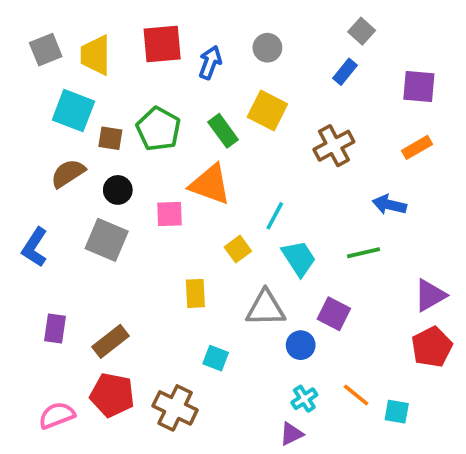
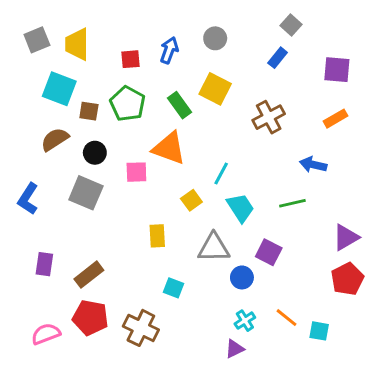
red square: (162, 44) -> (131, 59), moved, size x0.6

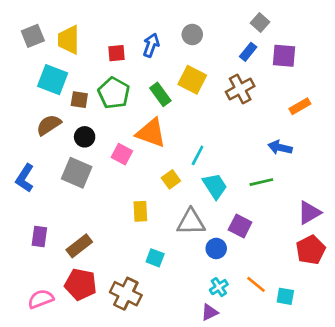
purple square: (337, 70) -> (284, 56), moved
brown cross: (269, 117) -> (240, 89), moved
pink square: (136, 172) -> (122, 154), turned 30

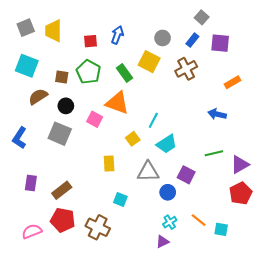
gray circle: (192, 35) -> (163, 38), moved
cyan square: (53, 80) -> (27, 66), moved
green line: (261, 182) -> (214, 153), moved
cyan trapezoid: (215, 186) -> (167, 144), turned 90

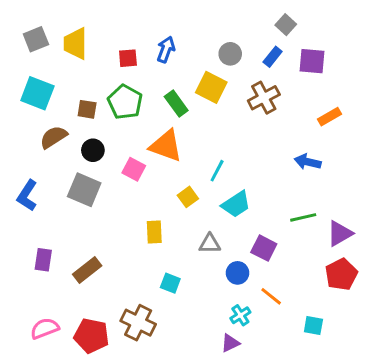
gray triangle: (148, 172) -> (210, 244), size x0.7
red pentagon: (63, 220) -> (91, 336), moved
orange line: (199, 220) -> (271, 296), moved

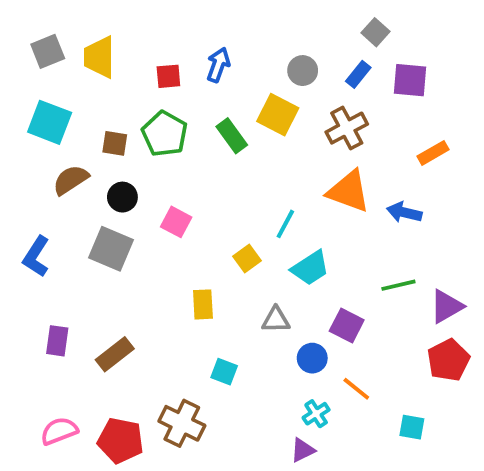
orange triangle: (166, 146) -> (349, 191), moved

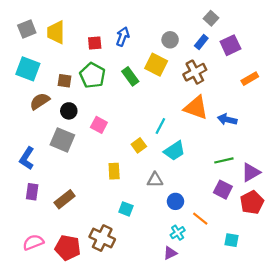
purple square: (410, 80) -> (230, 45), turned -30
orange rectangle: (433, 153) -> (250, 79), moved
blue L-shape: (36, 256) -> (27, 158), moved
purple square: (347, 326) -> (223, 190), moved

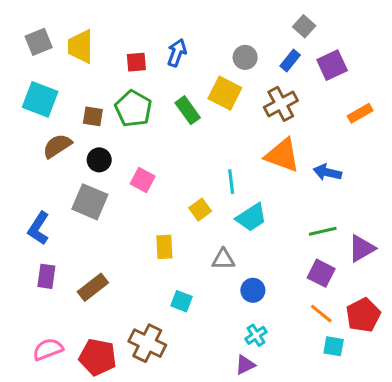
cyan line: (160, 126) -> (231, 182), turned -35
red pentagon: (252, 202) -> (363, 315), moved
orange line: (200, 219) -> (321, 314), moved

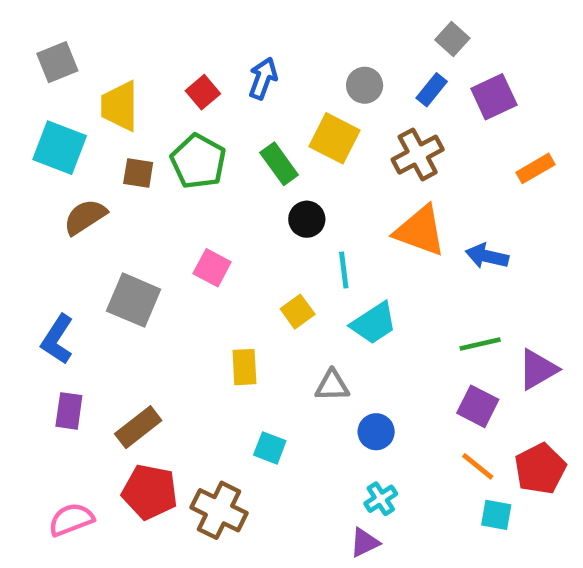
yellow trapezoid: (81, 47) -> (120, 106), moved
red square: (136, 62) -> (203, 92), turned -35
black circle: (99, 160) -> (307, 219), moved
red pentagon: (98, 357) -> (150, 492), moved

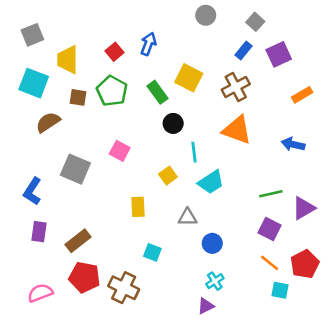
gray circle: (365, 85) -> (206, 15), moved
blue arrow: (487, 256) -> (293, 144), moved

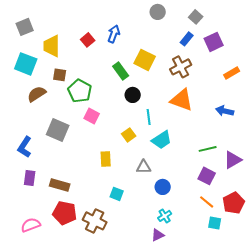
green pentagon: (112, 91) -> (80, 91), moved
brown rectangle: (78, 241) -> (60, 185), turned 54

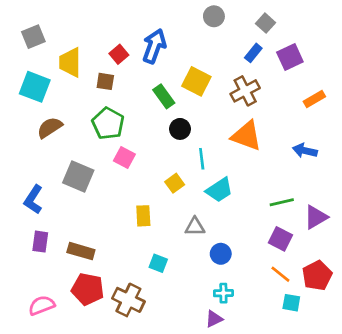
blue arrow: (114, 34) -> (154, 46), size x1.4
brown square: (60, 75) -> (105, 81), moved
cyan cross: (165, 216) -> (223, 293), turned 32

